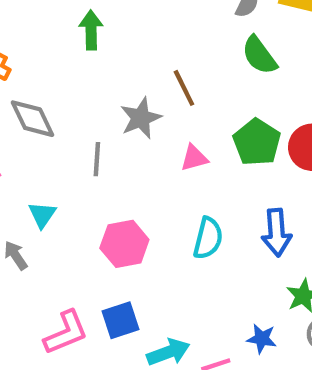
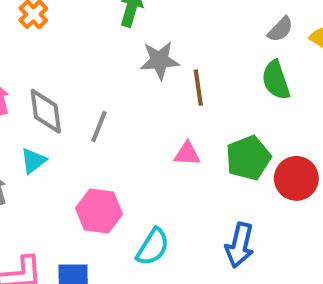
gray star: (141, 118) -> (160, 60), moved
gray diamond: (33, 119) -> (46, 111), moved
cyan semicircle: (208, 238) -> (153, 247), moved

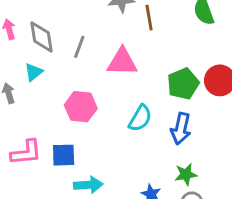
pink triangle: (187, 154) -> (122, 62), moved, size x1.6
green pentagon: (248, 158) -> (183, 84), moved
cyan semicircle: (153, 247) -> (140, 118), moved

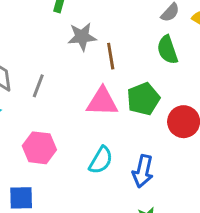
pink triangle: (122, 62) -> (102, 102), moved
green pentagon: (183, 84) -> (143, 99), moved

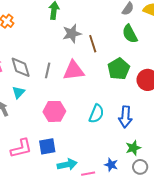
pink triangle: (102, 102) -> (74, 71), moved

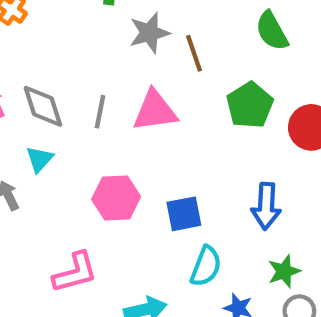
cyan semicircle: (96, 114) -> (206, 266), moved
blue square: (47, 146) -> (184, 214), moved
pink L-shape: (21, 148) -> (75, 273), moved

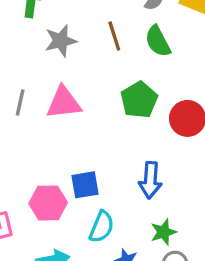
brown line: (194, 53) -> (114, 36), moved
pink hexagon: (116, 198) -> (48, 203), moved

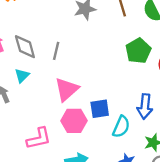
pink triangle: (64, 103) -> (67, 89), moved, turned -36
cyan semicircle: (102, 227) -> (121, 127), moved

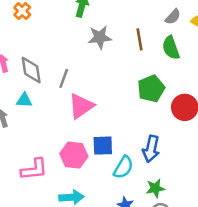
cyan triangle: (22, 75) -> (24, 100), turned 42
pink triangle: (67, 89) -> (81, 106), moved

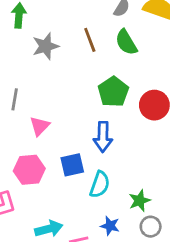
pink triangle: (81, 106) -> (40, 126), size x0.7
blue arrow: (151, 149) -> (103, 137), moved
pink hexagon: (74, 155) -> (29, 170), moved

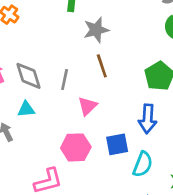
brown line: (90, 40) -> (102, 66), moved

